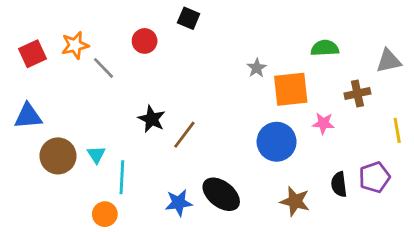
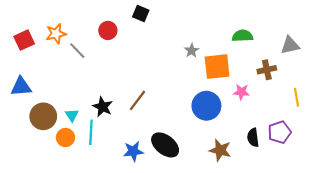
black star: (152, 119) -> (103, 107), moved
orange circle: (105, 214) -> (65, 138), moved

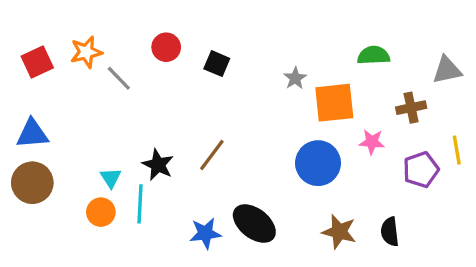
black square: (141, 14) -> (217, 64), moved
brown circle: (43, 116) -> (32, 183), moved
purple pentagon: (280, 132) -> (421, 170), moved
black semicircle: (253, 138) -> (390, 232), moved

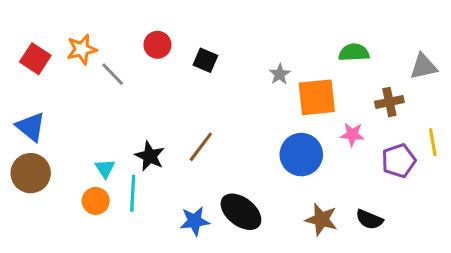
red square: (37, 62) -> (35, 59), turned -32
blue triangle: (32, 134) -> (31, 127), turned 44
black semicircle: (390, 232) -> (369, 219), turned -60

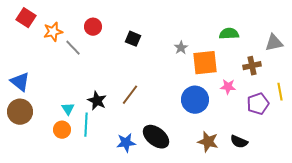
red circle: (157, 45) -> (93, 27), moved
red square: (35, 59) -> (26, 18), moved

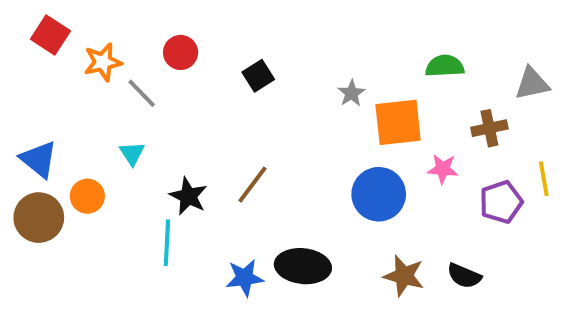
black square: (133, 39) -> (258, 76), turned 35
cyan triangle: (68, 109) -> (132, 153), moved
orange circle: (62, 130) -> (87, 196), moved
black ellipse: (156, 137) -> (303, 266), turned -32

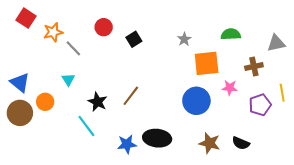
red circle: (181, 52) -> (104, 27), moved
gray star: (351, 93) -> (184, 39), moved
cyan line: (167, 243) -> (86, 126), turned -40

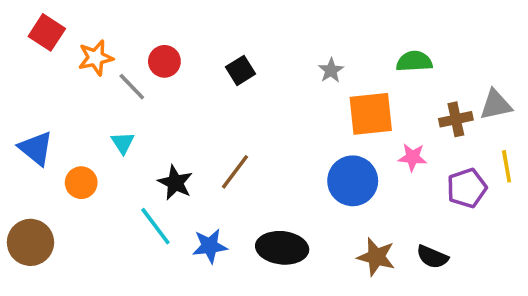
red circle: (104, 27) -> (164, 61), moved
gray triangle: (276, 43) -> (496, 105), moved
brown circle: (20, 113) -> (30, 242), moved
blue star: (127, 144) -> (210, 246), moved

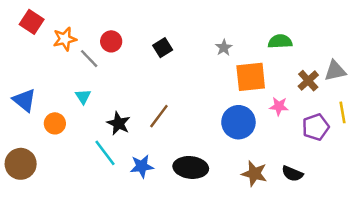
brown cross: (456, 119) -> (308, 81), turned -30

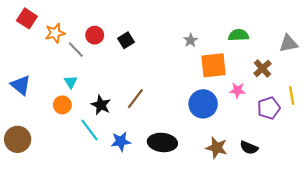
black square: (163, 48) -> (126, 40), moved
gray triangle: (335, 71) -> (289, 43), moved
orange circle: (55, 123) -> (62, 105), moved

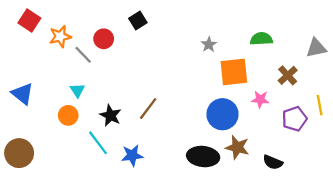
black square: (126, 40) -> (138, 21), moved
black ellipse: (162, 142) -> (203, 157), moved
brown star: (217, 148) -> (237, 147), moved

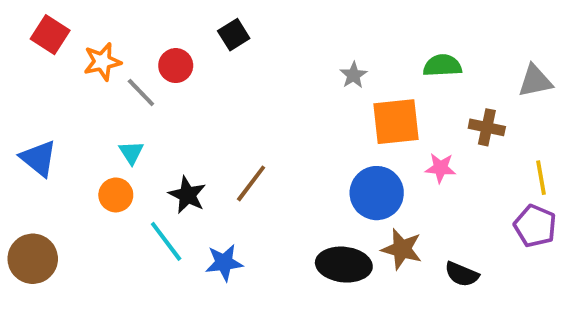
brown cross: (288, 75) -> (487, 127), turned -36
purple pentagon: (294, 119) -> (535, 226), moved, turned -30

